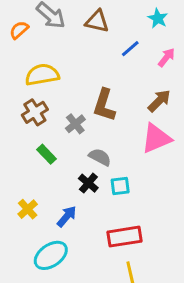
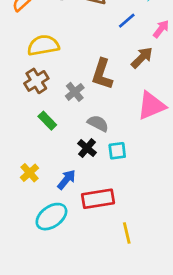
brown arrow: (159, 101) -> (142, 58), moved
red rectangle: (124, 237) -> (98, 199), moved

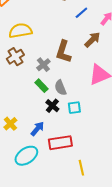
green rectangle: (47, 121) -> (41, 86), moved
gray semicircle: (98, 123) -> (60, 88), turned -140

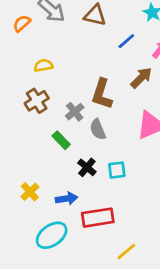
yellow semicircle: (20, 31) -> (43, 65), size x0.6
green rectangle: (41, 86) -> (61, 140), moved
gray semicircle: (60, 88) -> (98, 129), moved
blue arrow: (37, 129) -> (67, 199), turned 42
yellow line: (81, 168) -> (126, 252), turned 63

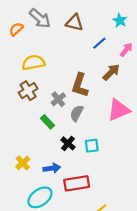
yellow semicircle: (43, 65) -> (33, 63), size x1.5
gray semicircle: (98, 129) -> (77, 113), turned 49

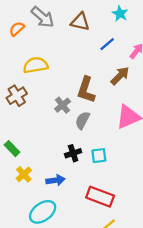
cyan star: (120, 20) -> (120, 14), moved
brown cross: (28, 91) -> (17, 96), moved
green rectangle: (47, 122) -> (12, 149), moved
black cross: (68, 143) -> (73, 153), turned 32
red rectangle: (77, 183) -> (100, 197), moved, turned 30

